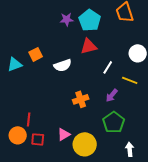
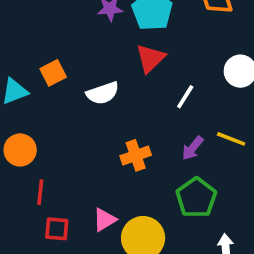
red triangle: (89, 46) -> (150, 58), turned -30
yellow line: (130, 80) -> (231, 139), moved
orange circle: (18, 135) -> (20, 150), moved

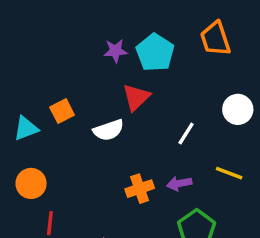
red triangle: (150, 58) -> (136, 97), moved
purple arrow: (193, 148) -> (179, 183), moved, turned 40

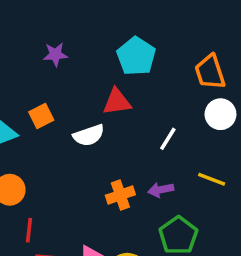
orange trapezoid: (215, 39) -> (210, 72), moved
purple star: (115, 51) -> (55, 54), moved
red triangle: (136, 97) -> (117, 102), turned 36

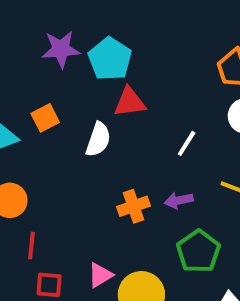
purple star: (55, 54) -> (61, 49), size x1.4
cyan pentagon: (136, 56) -> (110, 59), moved
white semicircle: (89, 135) -> (98, 139), turned -52

